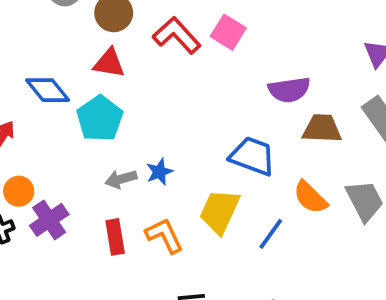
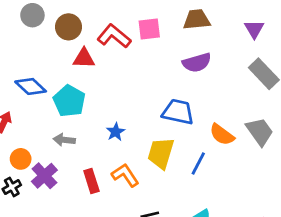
pink square: (228, 32) -> (149, 29), turned -30
red triangle: (109, 63) -> (84, 58), moved
brown trapezoid: (322, 129) -> (197, 19), moved
gray arrow: (121, 179) -> (64, 140), moved, turned 30

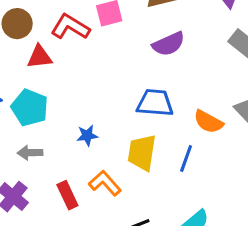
blue star: (116, 132) -> (87, 135), turned 30

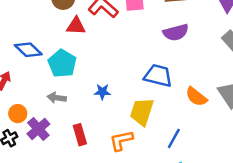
blue line: (186, 158) -> (174, 138), moved
orange L-shape: (105, 183) -> (121, 140), moved, turned -70

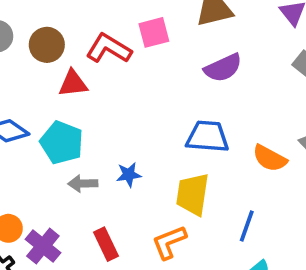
gray arrow: (57, 98) -> (83, 184), moved

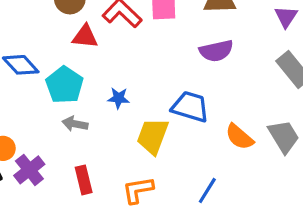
blue star: (129, 175) -> (118, 98), moved
yellow trapezoid: (192, 194) -> (153, 136), moved

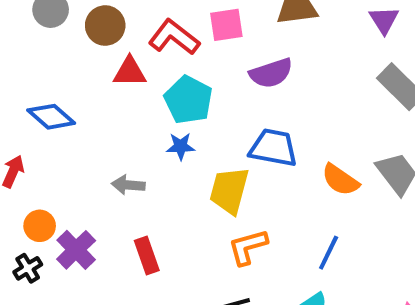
purple semicircle: (216, 51) -> (271, 73), moved
cyan pentagon: (65, 85) -> (188, 100), moved
orange L-shape: (138, 190) -> (248, 247), moved
blue line: (207, 191) -> (329, 253), moved

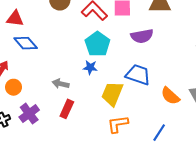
red triangle: (130, 72) -> (15, 18), moved
orange circle: (40, 226) -> (14, 87), moved
red rectangle: (147, 256) -> (67, 109), moved, turned 36

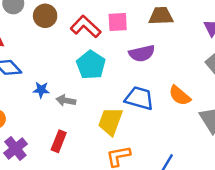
blue star: (90, 67) -> (41, 90), moved
gray arrow: (61, 84) -> (66, 100), moved
orange semicircle: (170, 96) -> (180, 96), moved

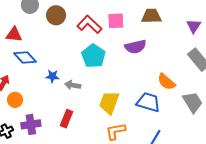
blue trapezoid: (139, 98) -> (148, 102), moved
purple cross: (15, 149) -> (31, 124), turned 30

